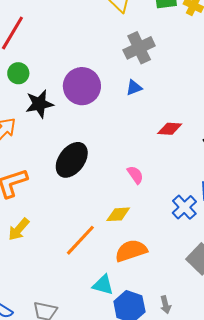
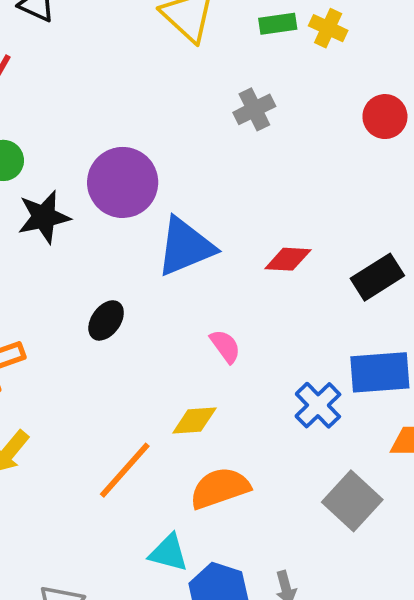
gray cross: (139, 48) -> (254, 109), moved, size x0.7
blue triangle: (134, 88) -> (185, 247), moved, size x2.0
black ellipse: (72, 160) -> (106, 320), size x0.6

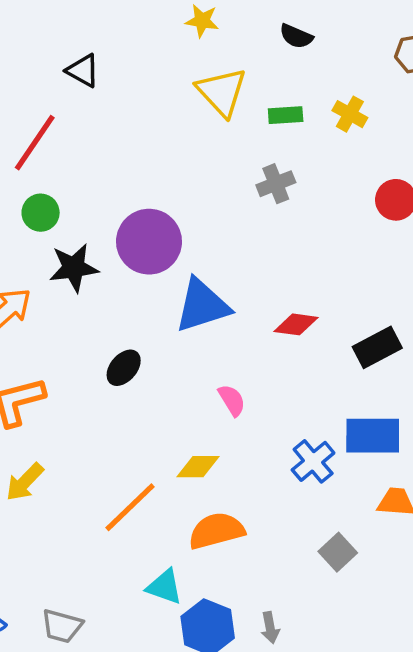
green rectangle: (278, 24) -> (286, 115), moved
gray square: (352, 501) -> (338, 552), size x0.7

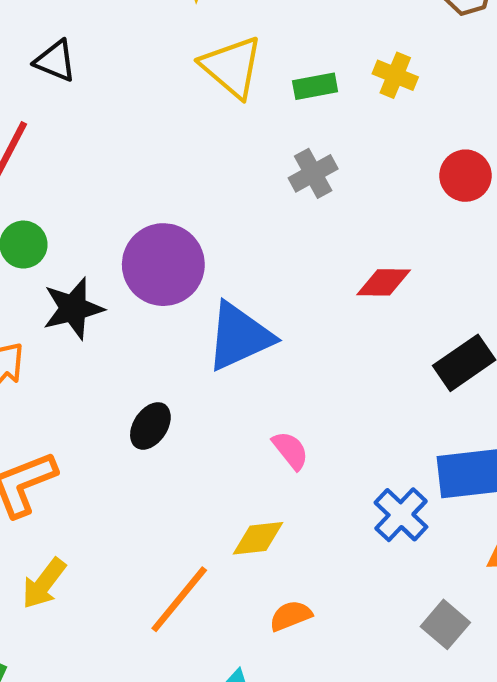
red diamond: (296, 324) -> (384, 282), moved
orange semicircle: (216, 531) -> (291, 616), size x0.6

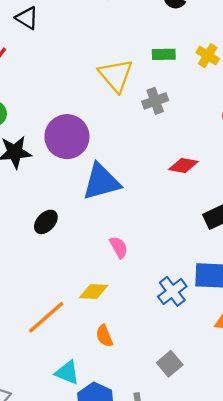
yellow triangle: (232, 67) -> (116, 75), moved
orange semicircle: (291, 616) -> (104, 336), turned -100
gray square: (445, 624) -> (170, 364), moved

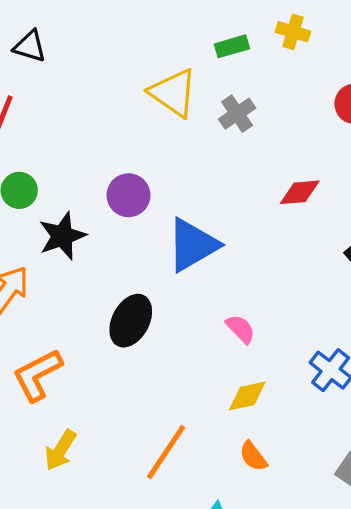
purple circle: (67, 137) -> (128, 195), size x0.7
black ellipse: (46, 222) -> (131, 321), size x1.4
yellow diamond: (94, 292) -> (247, 396), moved

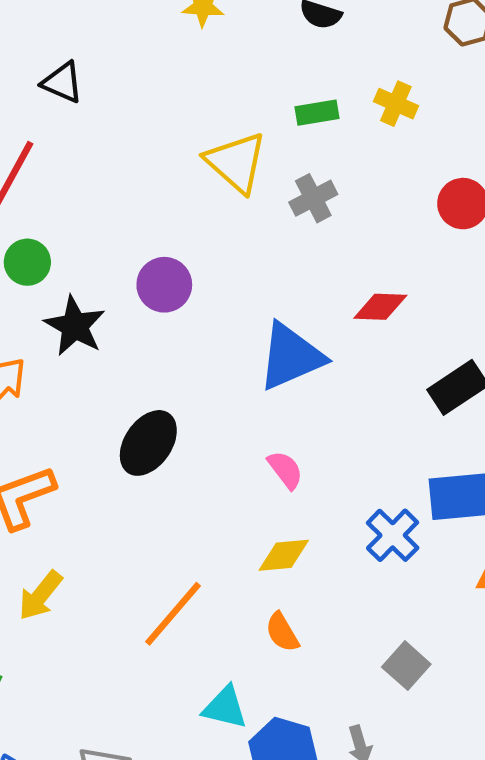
black star: (62, 236) -> (75, 326), turned -30
blue triangle: (193, 245) -> (291, 356), moved

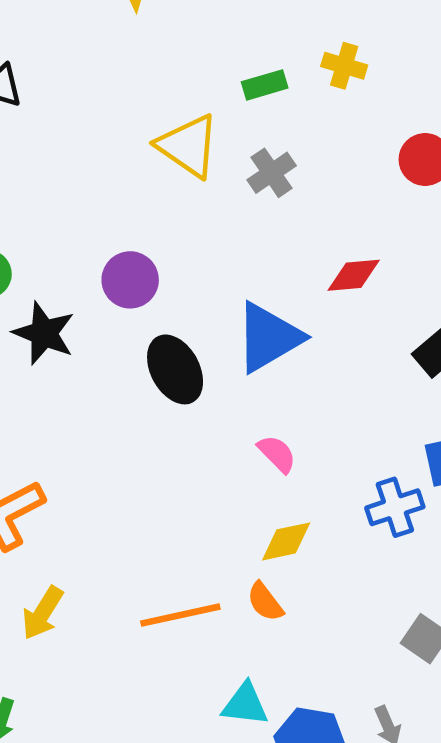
black ellipse: (148, 443) -> (175, 369), moved, turned -56
blue cross: (393, 535) -> (395, 507), turned 34
orange line: (173, 614) -> (180, 615), turned 44
orange semicircle: (282, 632) -> (265, 602), moved

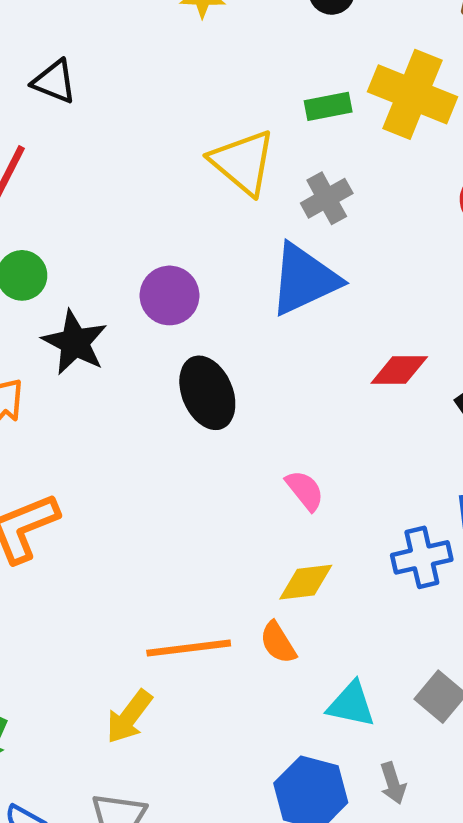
yellow cross: (344, 66) -> (413, 94), size x1.8
red diamond: (354, 275) -> (399, 370), moved
blue triangle: (269, 337) -> (304, 279), moved
yellow arrow: (43, 613) -> (129, 717), moved
cyan triangle: (245, 704) -> (351, 704), moved

